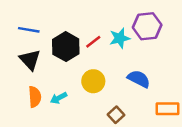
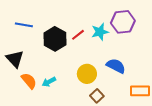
black triangle: (30, 60) -> (15, 59), moved
yellow circle: (93, 81) -> (87, 74), moved
orange semicircle: (35, 97) -> (29, 81), turned -36

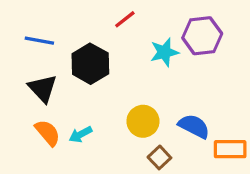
red line: (78, 35) -> (125, 19), moved
black triangle: (15, 59) -> (43, 88), moved
blue semicircle: (116, 66) -> (194, 126), moved

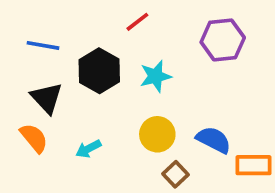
cyan star: (164, 52) -> (156, 76), moved
orange semicircle: (48, 133) -> (34, 138), moved

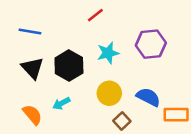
purple hexagon: (223, 40) -> (151, 44), moved
black hexagon: (99, 71) -> (69, 66), moved
orange semicircle: (34, 138) -> (32, 115), moved

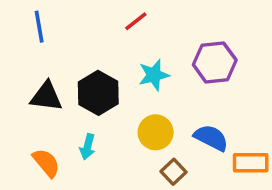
blue line: (30, 32) -> (39, 27), moved, turned 70
black triangle: (32, 68) -> (46, 96), turned -40
cyan arrow: (61, 103) -> (87, 147), turned -48

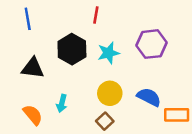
red line: (136, 21) -> (96, 15), turned -42
black hexagon: (98, 93) -> (72, 49), moved
brown square: (174, 172) -> (105, 121), moved

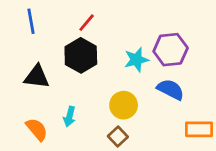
red line: (96, 15) -> (87, 23), moved, turned 30
cyan star: (109, 53) -> (136, 60), moved
blue semicircle: (149, 97) -> (171, 89), moved

